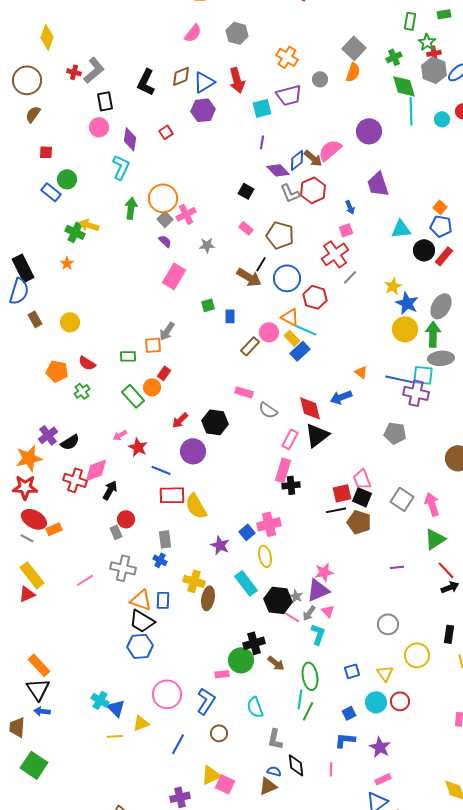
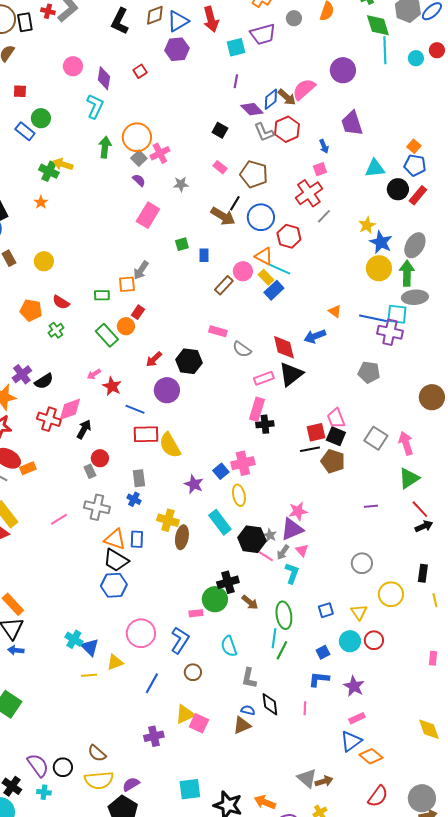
black rectangle: (105, 101) -> (25, 22), moved
pink rectangle: (290, 439) -> (264, 378), turned 42

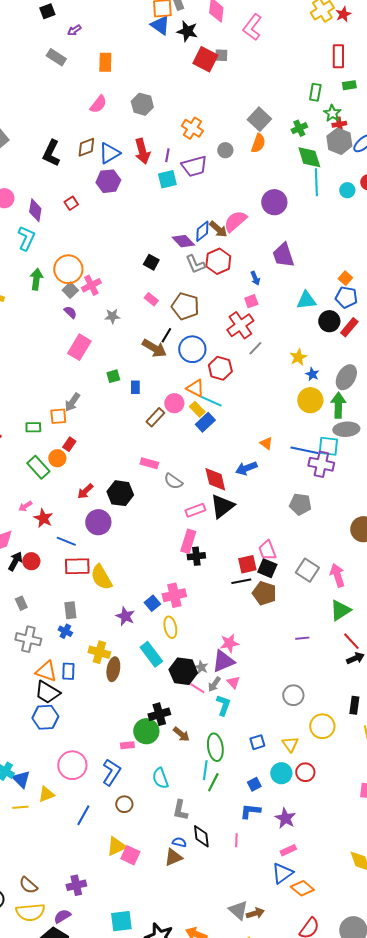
purple line: (236, 81) -> (167, 155), moved
blue star: (381, 242) -> (312, 374), size x0.6
red circle: (100, 458) -> (31, 561), moved
purple cross: (154, 736) -> (76, 885), moved

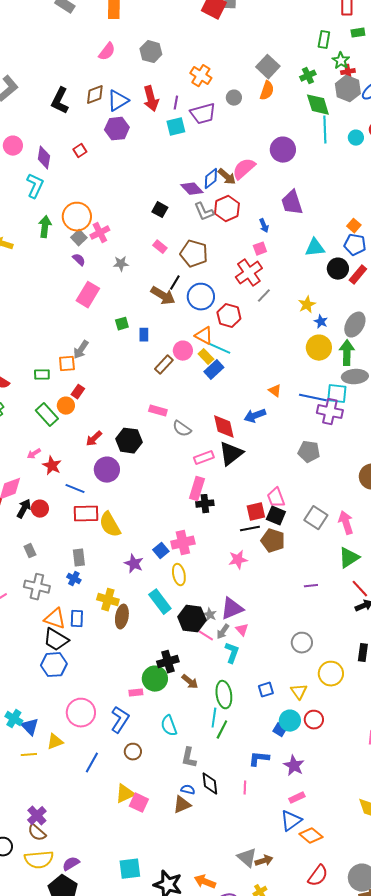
pink star: (229, 643) -> (238, 560), moved
blue square: (254, 784) -> (280, 730), moved, turned -32
purple cross: (76, 885) -> (37, 816), moved, turned -30

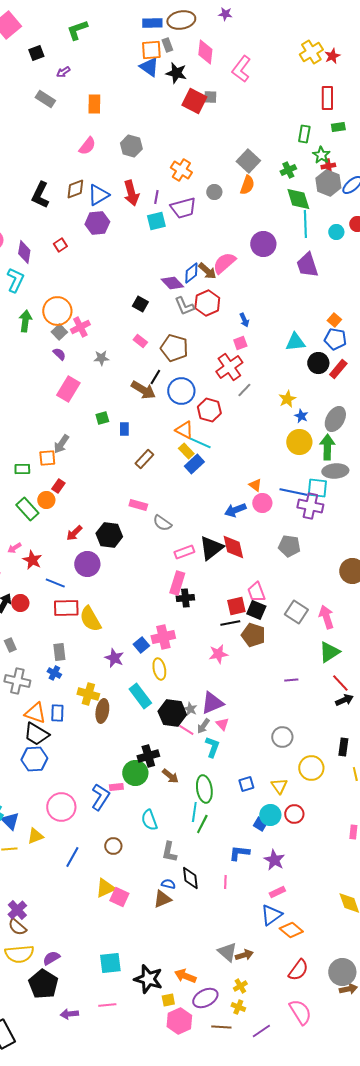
purple trapezoid: (292, 203) -> (307, 265), moved
pink circle: (183, 351) -> (262, 503), moved
red diamond: (224, 427) -> (233, 547), moved
blue L-shape: (120, 720) -> (100, 797), moved

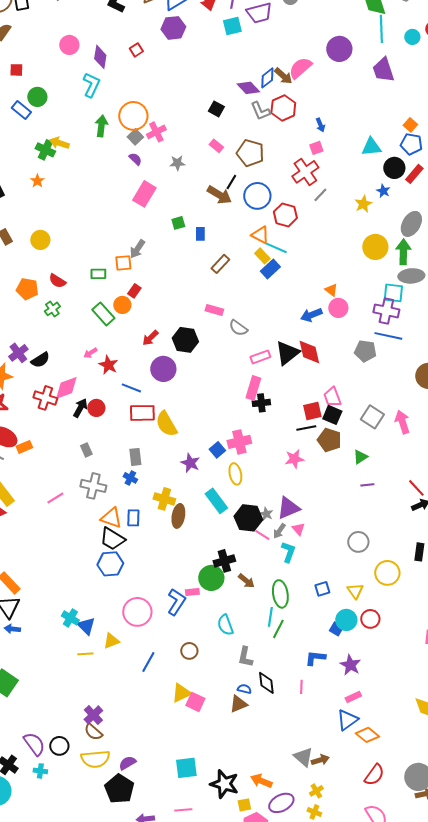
blue star: (301, 416) -> (383, 191), moved
blue line: (293, 492) -> (388, 336), moved
green triangle: (329, 652) -> (360, 457), moved, size x0.7

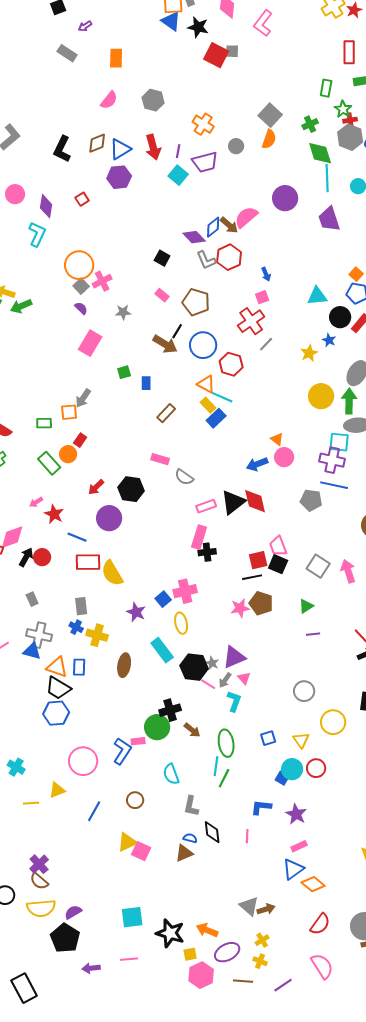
cyan square: (232, 26) -> (178, 175), turned -36
green arrow: (101, 126) -> (21, 306), moved, turned -120
brown pentagon: (329, 440) -> (261, 603), moved
yellow cross: (164, 499) -> (97, 635), moved
blue triangle: (86, 626) -> (32, 651), moved, turned -30

